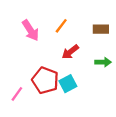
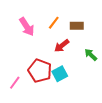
brown rectangle: (101, 29) -> (77, 26), moved
green arrow: (103, 62) -> (91, 55), turned -136

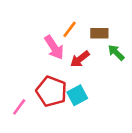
pink arrow: (27, 27) -> (54, 47), moved
green arrow: (91, 55) -> (116, 53), moved

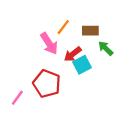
cyan square: (77, 95) -> (82, 65), moved

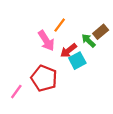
brown rectangle: (90, 31) -> (101, 32), moved, turned -40
green arrow: (106, 48) -> (88, 41), moved

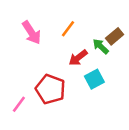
pink arrow: (46, 41) -> (31, 33), moved
cyan square: (77, 61) -> (94, 79), moved

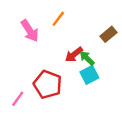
orange line: (68, 29) -> (58, 19), moved
green arrow: (101, 46) -> (87, 58), moved

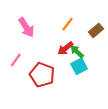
orange line: (58, 19) -> (67, 24), moved
pink line: (18, 99) -> (16, 60), moved

